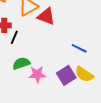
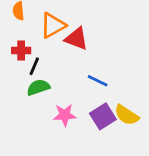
blue line: (79, 48) -> (98, 81), moved
green semicircle: (21, 63) -> (38, 87), moved

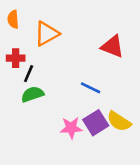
red triangle: (77, 39) -> (113, 46), moved
pink star: (65, 115) -> (71, 128), moved

